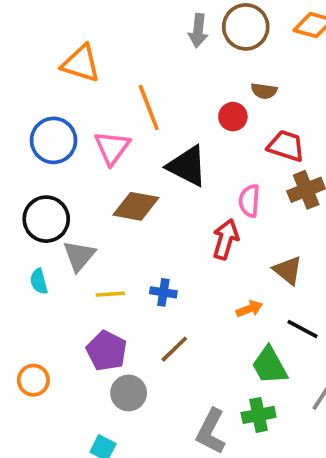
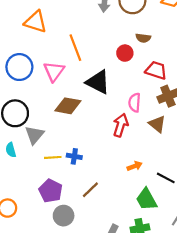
brown triangle: (288, 270) -> (157, 124), moved
blue cross: (163, 292) -> (74, 156), moved

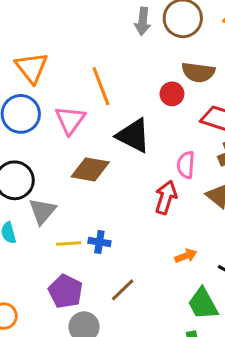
orange triangle: (36, 22) -> (32, 68), moved, turned 35
brown semicircle: (143, 38) -> (198, 72), size x1.5

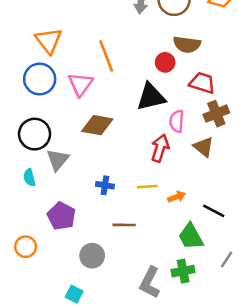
black triangle: (133, 136) -> (151, 97), moved, turned -40
yellow line: (69, 244) -> (147, 187), moved
brown line: (123, 290) -> (124, 225), turned 45
purple pentagon: (66, 291) -> (61, 216), moved

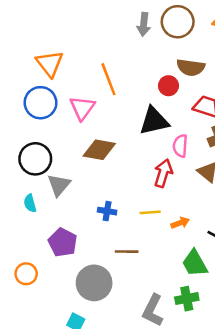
gray circle: (92, 256) -> (94, 283), size x1.4

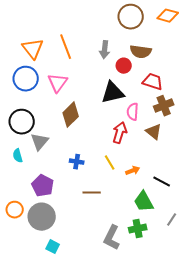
gray arrow: (144, 24) -> (105, 50), moved
orange line: (108, 79) -> (66, 47), moved
brown diamond: (99, 150) -> (71, 115), turned -55
yellow line: (150, 212) -> (110, 163), turned 63
gray circle: (94, 283) -> (42, 217), moved

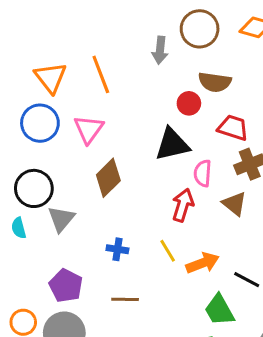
gray arrow: (105, 50) -> (160, 50), moved
cyan semicircle: (18, 156) -> (19, 228), moved
orange arrow: (133, 171) -> (203, 263), size x1.5
brown line: (92, 193) -> (125, 299), moved

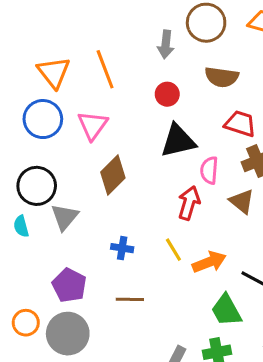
red circle: (189, 103) -> (167, 94), moved

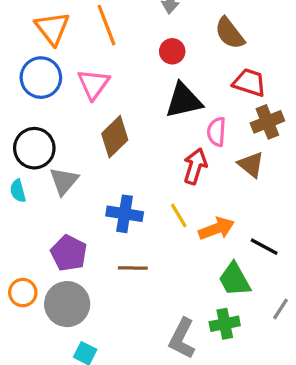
brown semicircle: (222, 77) -> (230, 33), turned 44
blue cross: (122, 248) -> (125, 214), size x1.5

